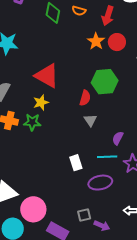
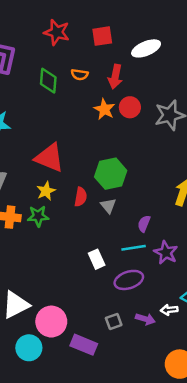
green hexagon: (105, 82) -> (111, 174), moved
red semicircle: (85, 98) -> (81, 197), moved
purple arrow: (102, 226) -> (145, 319), moved

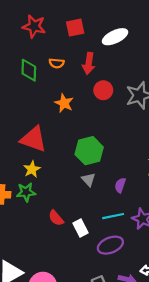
orange star: (104, 109) -> (64, 103), moved
red semicircle: (81, 197) -> (56, 218), moved, turned 133
purple semicircle: (144, 224) -> (120, 185), moved

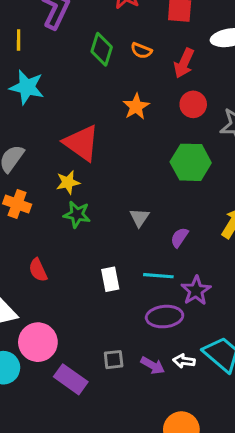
green hexagon: (89, 151) -> (191, 162), moved
green star: (26, 192) -> (77, 214), moved
red semicircle: (56, 218) -> (38, 270), moved
purple ellipse: (110, 245) -> (165, 317), moved

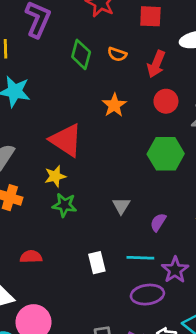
red semicircle: (38, 270) -> (31, 257), turned 115

